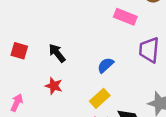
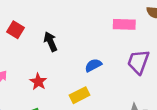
pink rectangle: (125, 17) -> (124, 24), turned -35
red star: (54, 86) -> (38, 82), moved

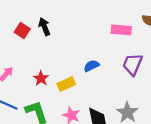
black arrow: (51, 42) -> (44, 27), moved
yellow rectangle: (79, 95) -> (66, 84), moved

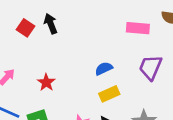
yellow rectangle: (66, 84) -> (109, 94), moved

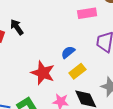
red star: (46, 82) -> (43, 73), moved, size x1.6

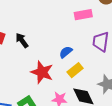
black arrow: (17, 27) -> (22, 40), moved

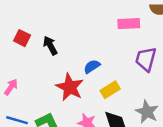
blue semicircle: (66, 52) -> (92, 66), moved

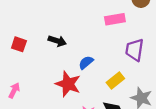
black arrow: (50, 45) -> (57, 41), moved, turned 144
yellow rectangle: (110, 90) -> (115, 81), moved

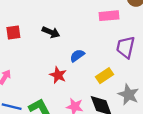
red square: (19, 44) -> (13, 32), turned -32
red star: (68, 84) -> (58, 75), size x0.7

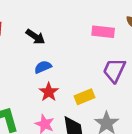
blue semicircle: (77, 56) -> (43, 67), moved
red star: (58, 75) -> (49, 92), moved

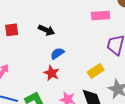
red star: (49, 92) -> (52, 73), moved

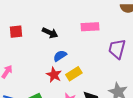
pink rectangle: (101, 15) -> (90, 27), moved
yellow rectangle: (96, 71) -> (74, 74), moved

